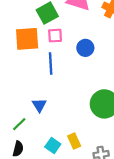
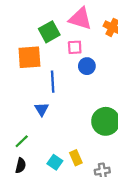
pink square: (55, 36) -> (75, 47), moved
blue triangle: (39, 105) -> (42, 109), moved

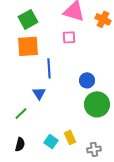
green square: (49, 32) -> (28, 19), moved
blue circle: (87, 66) -> (87, 80), moved
green line: (22, 141) -> (21, 113), moved

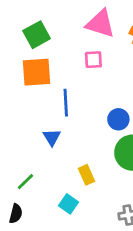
green line: (21, 113) -> (25, 182), moved
yellow rectangle: (70, 137) -> (87, 175), moved
black semicircle: (20, 144) -> (16, 214), moved

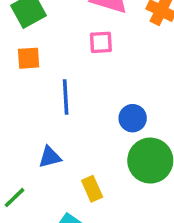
orange square: (37, 72) -> (29, 58), size x0.6
blue triangle: (52, 137) -> (50, 157), moved, turned 48

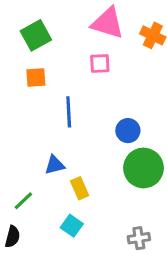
yellow rectangle: (92, 189) -> (80, 188), moved

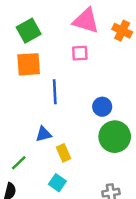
orange square: (36, 78) -> (29, 64), size x1.5

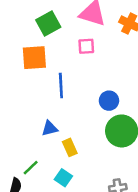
green square: (29, 31) -> (48, 23), moved
green line: (19, 163) -> (31, 168), moved

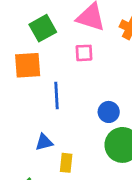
yellow rectangle: (70, 147) -> (66, 163), turned 30

